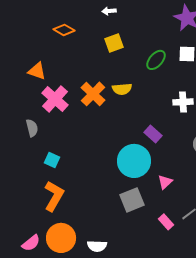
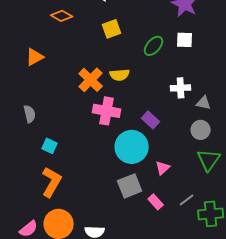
orange triangle: (37, 71) -> (35, 57), turned -48
pink cross: (55, 99) -> (107, 111), moved, turned -32
pink rectangle: (166, 222) -> (156, 202), moved

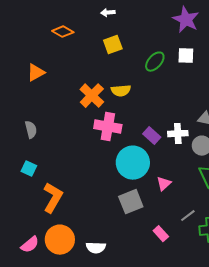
white cross: (181, 88) -> (178, 134), moved
cyan square: (50, 146) -> (29, 169), moved
pink rectangle: (156, 202) -> (161, 234), moved

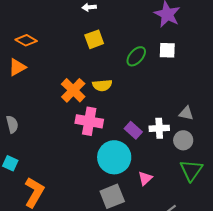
orange diamond: (63, 32) -> (26, 40), moved

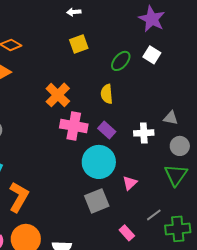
white square: (167, 50) -> (152, 55), turned 30
yellow semicircle: (102, 85) -> (107, 94), moved, turned 90
purple rectangle: (133, 130) -> (107, 130), moved
gray circle: (183, 140) -> (180, 146), moved

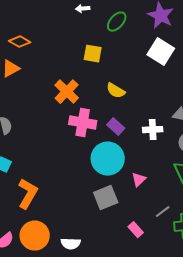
yellow square: (79, 44) -> (93, 54), moved, turned 30
white square: (152, 55) -> (161, 52), size x1.5
green ellipse: (121, 61) -> (117, 22), moved
yellow semicircle: (107, 94) -> (116, 91), turned -54

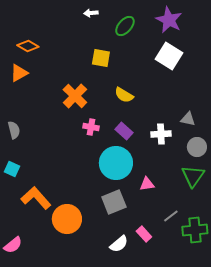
pink cross: (83, 123) -> (91, 127), size x0.6
pink triangle: (139, 180) -> (147, 184), turned 35
orange L-shape: (28, 194) -> (36, 198), turned -72
orange circle: (35, 236) -> (67, 219), moved
white semicircle: (71, 244) -> (119, 244), moved, turned -42

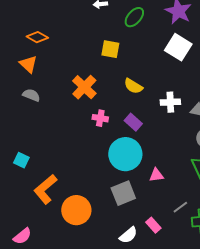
orange triangle: (19, 73) -> (28, 64), turned -48
gray semicircle: (14, 130) -> (31, 95), moved, turned -54
white cross: (161, 134) -> (170, 102), moved
orange L-shape: (36, 198) -> (45, 189), turned -88

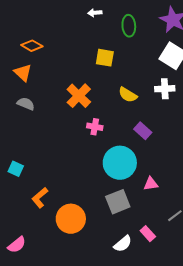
green ellipse: (134, 17) -> (129, 26), turned -45
white cross: (170, 102) -> (165, 89), moved
purple rectangle: (133, 122) -> (143, 131), moved
orange L-shape: (45, 189) -> (40, 198), size x0.7

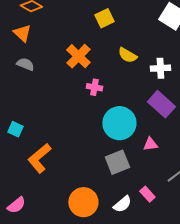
yellow square: (105, 58) -> (104, 18), turned -36
white cross: (165, 89) -> (160, 68), moved
purple rectangle: (143, 131) -> (161, 104), moved, size x1.5
orange L-shape: (40, 198) -> (39, 158), size x1.4
orange circle: (71, 219) -> (83, 202), moved

